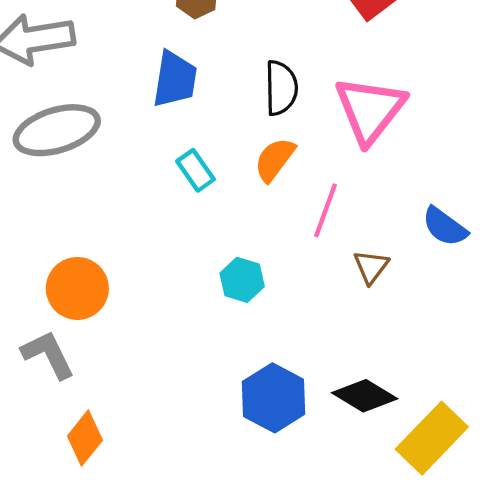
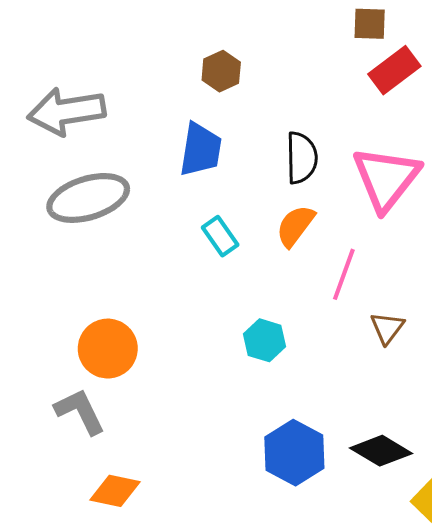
orange diamond: (85, 438) -> (115, 491), turned 63

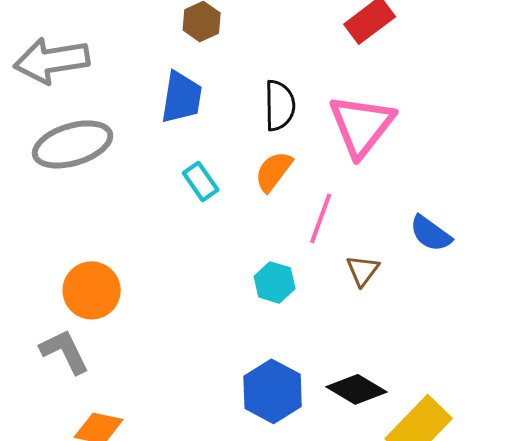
cyan hexagon: (264, 340) -> (275, 282), moved

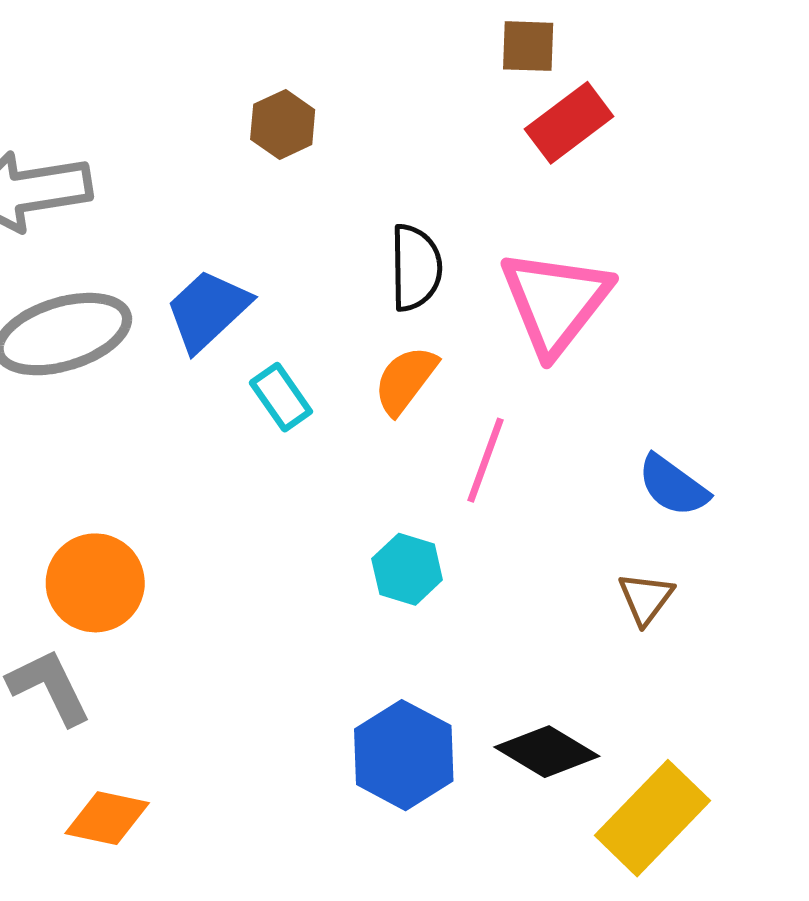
blue trapezoid: (182, 97) -> (208, 310), moved, turned -142
brown triangle: (363, 270) -> (646, 598), moved

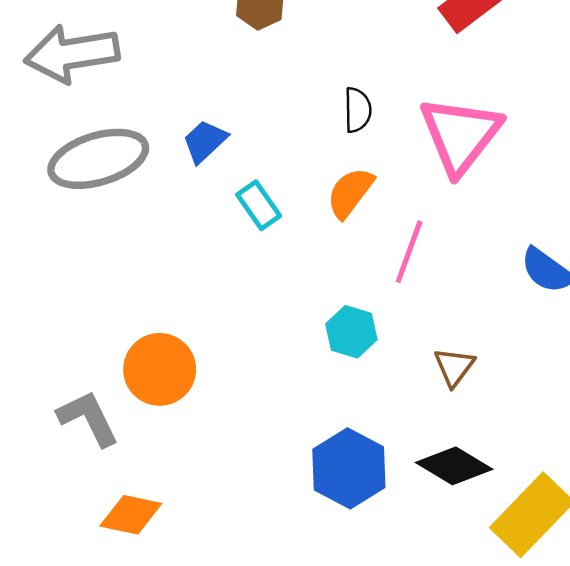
black semicircle: (416, 268) -> (358, 110), size x0.7
blue trapezoid: (208, 310) -> (205, 141), size x0.7
orange circle: (95, 583) -> (160, 369), moved
brown triangle: (646, 598) -> (454, 367), moved

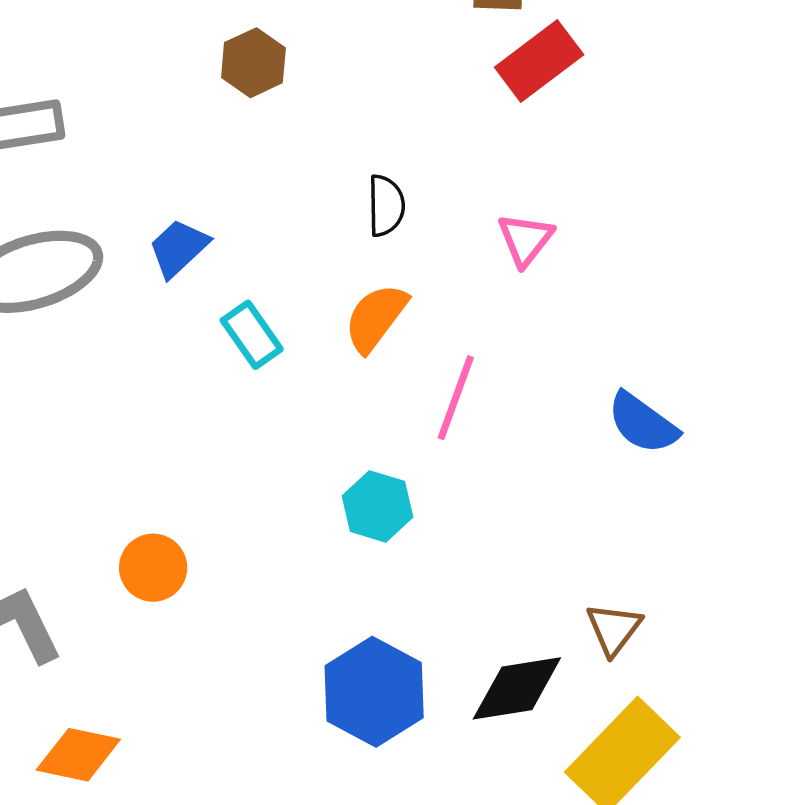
pink triangle: (460, 135) -> (525, 240), size x0.5
brown triangle: (454, 367) -> (614, 629), moved
orange circle: (160, 369) -> (153, 568), moved, size x0.7
black diamond: (454, 466) -> (517, 688), turned -40

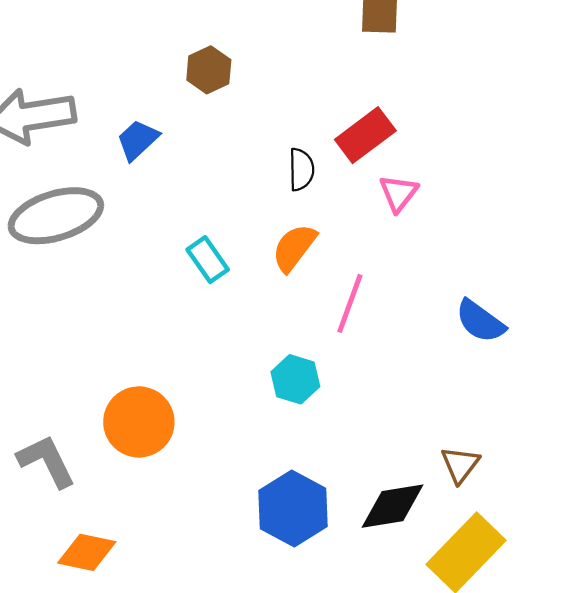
red rectangle: (539, 61) -> (365, 135), moved
blue trapezoid: (179, 248) -> (138, 140), moved
orange circle: (153, 568) -> (139, 422), size x1.5

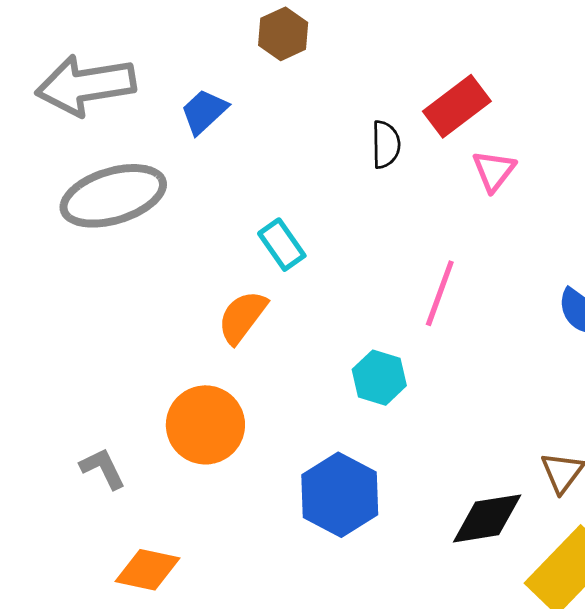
orange semicircle: (294, 248) -> (242, 317), moved
gray L-shape: (46, 461) -> (103, 468), size x0.7
blue hexagon: (293, 509) -> (340, 495), moved

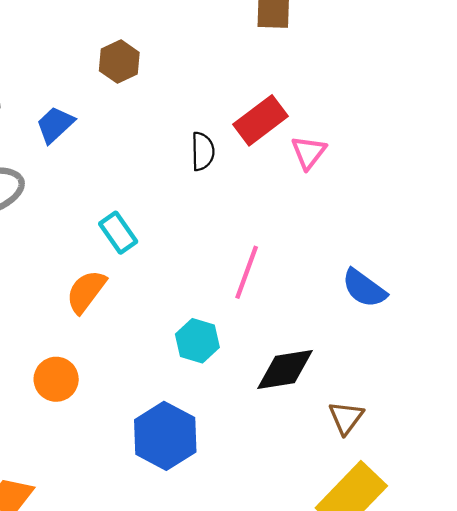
pink triangle: (494, 171) -> (309, 152), moved
orange circle: (205, 425) -> (56, 379), size x0.7
black diamond: (487, 518) -> (285, 370), moved

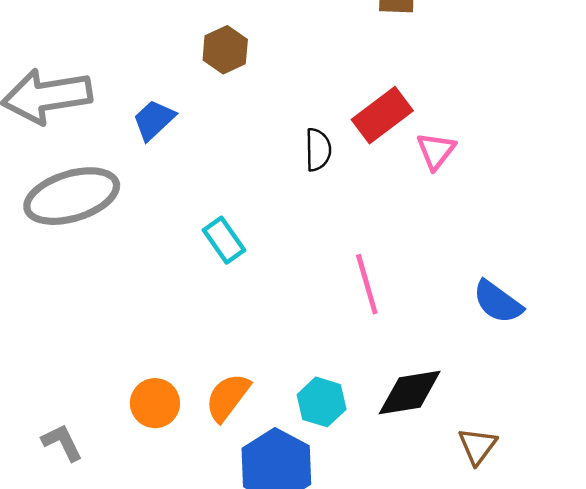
pink line: (247, 272) -> (367, 284), turned -36
orange semicircle: (86, 291) -> (228, 397), moved
cyan hexagon: (197, 341) -> (322, 402), moved

